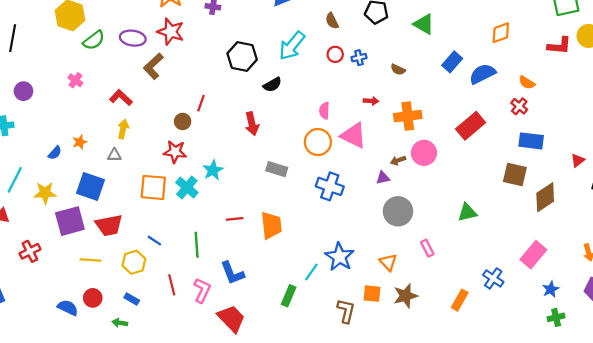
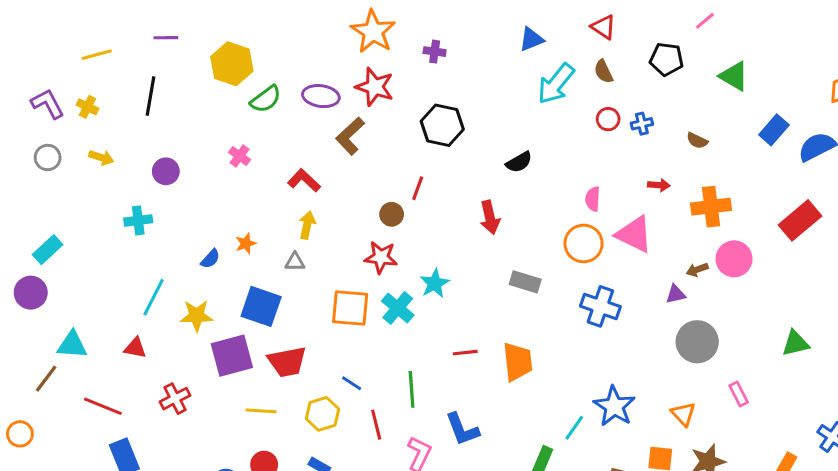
cyan arrow: (292, 46) -> (556, 84), moved
black hexagon: (242, 57) -> (442, 125), moved
red line: (172, 285) -> (376, 425), moved

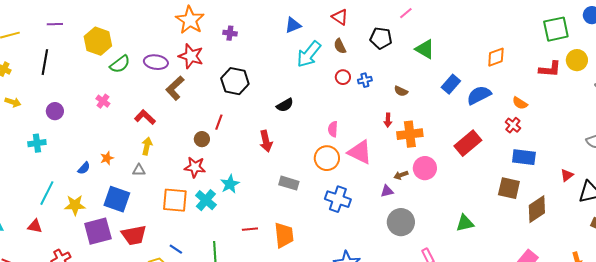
red arrow: (659, 185) -> (388, 120), moved, turned 88

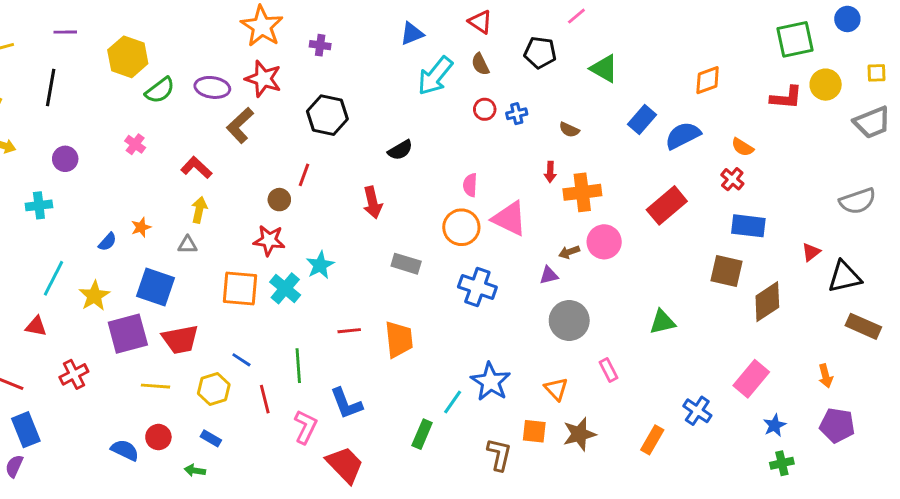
yellow star: (75, 205) -> (94, 296), turned -30

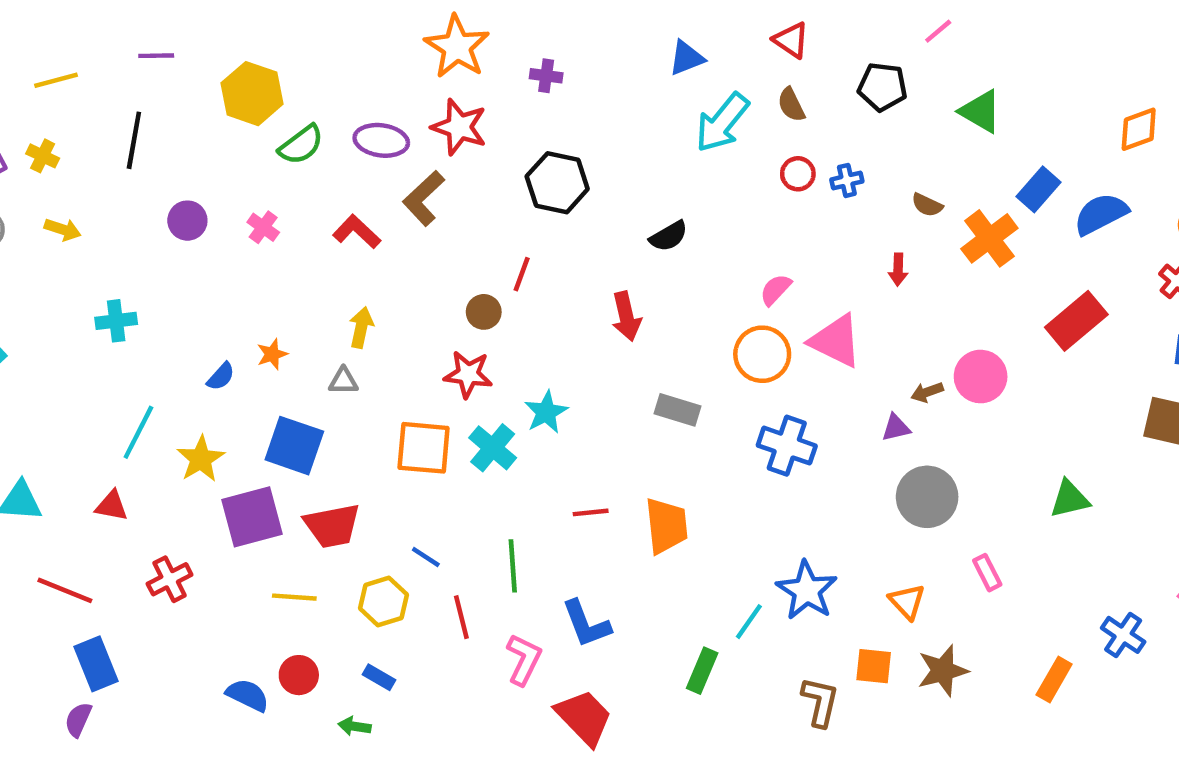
purple circle: (65, 159) -> (187, 221), moved
red L-shape: (196, 168) -> (357, 232), moved
pink semicircle: (470, 185) -> (776, 290), turned 40
orange cross: (582, 192) -> (989, 238), moved, turned -30

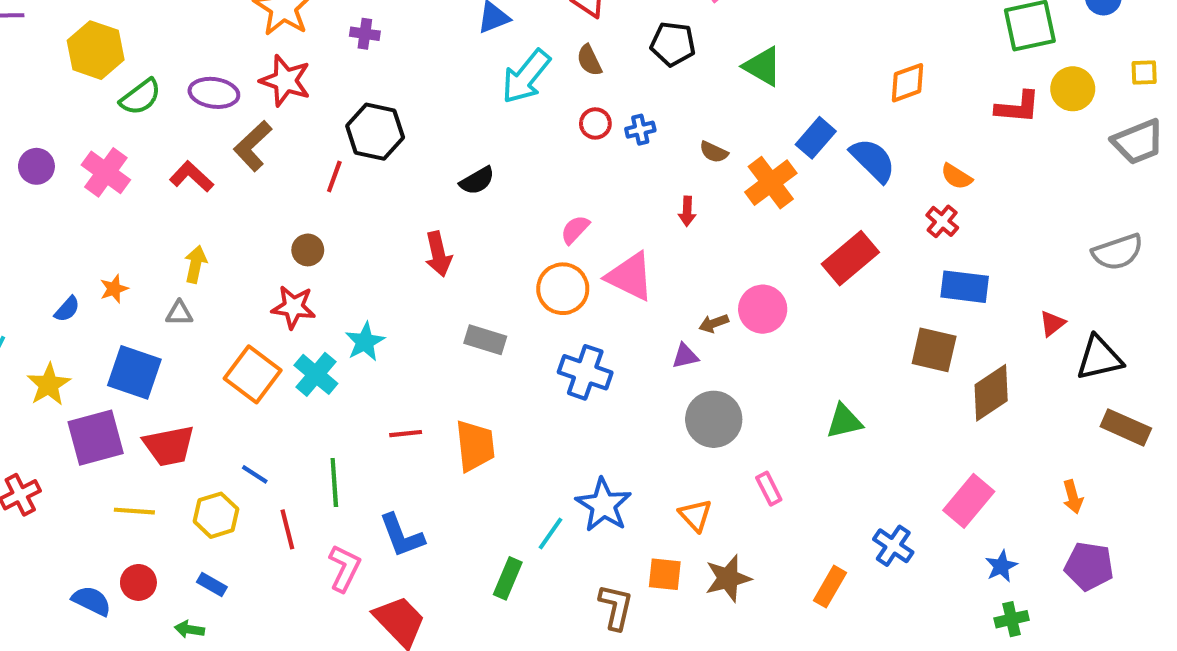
blue semicircle: (1101, 214) -> (873, 160), turned 72
pink cross: (263, 227) -> (106, 172), size x1.6
red line: (522, 274) -> (334, 177), moved
orange square: (424, 448) -> (253, 374), turned 32

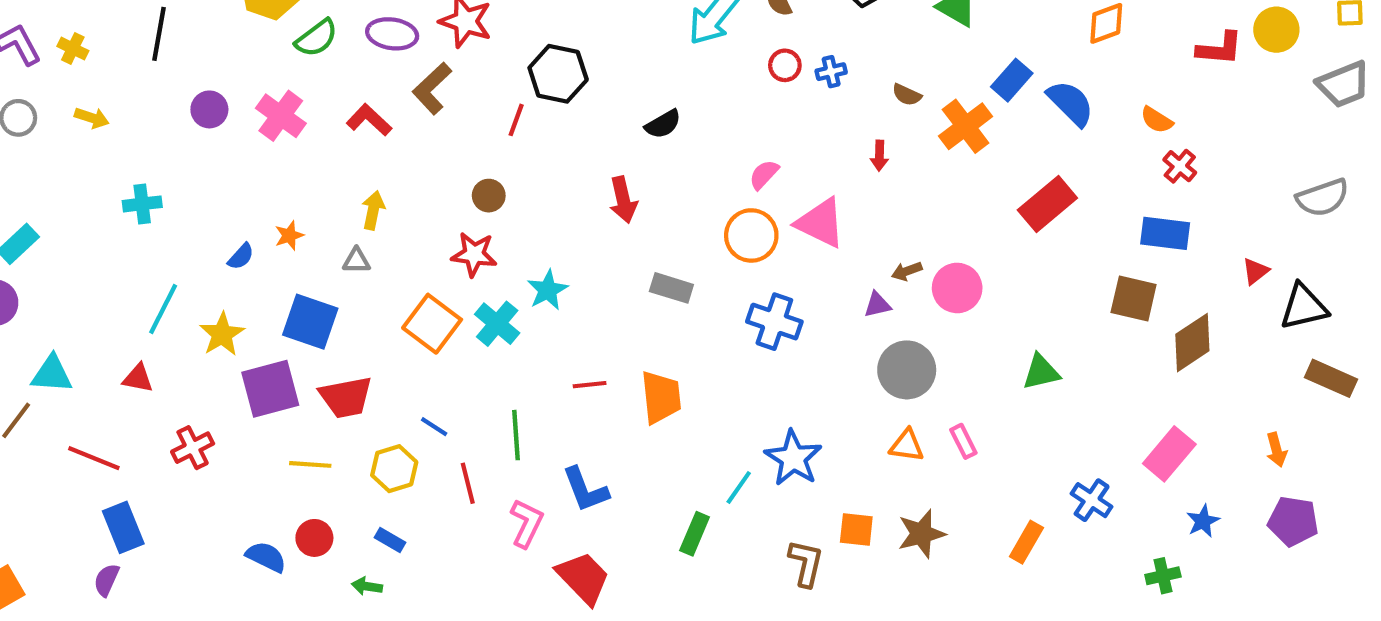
red cross: (942, 221) -> (1180, 166), moved
pink circle: (763, 309) -> (957, 288), moved
orange triangle: (695, 515) -> (907, 446), moved, turned -39
green cross: (1012, 619) -> (1163, 576), moved

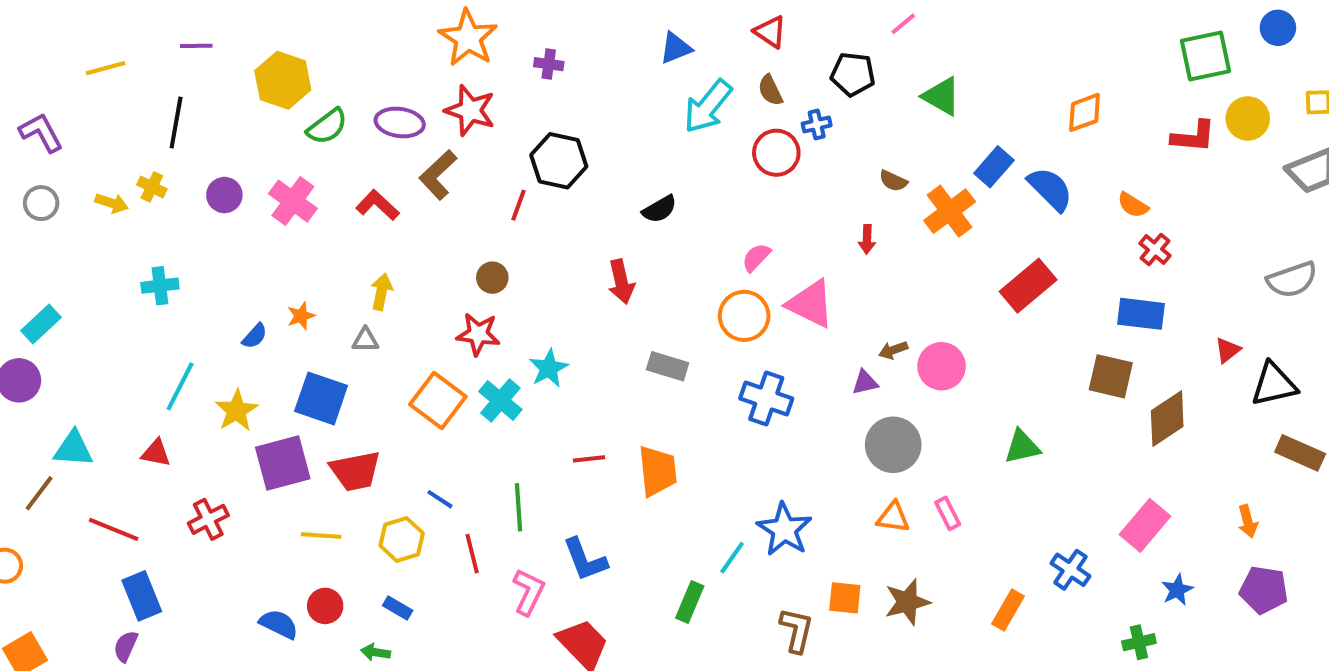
yellow cross: (73, 49) -> (152, 187), moved
red circle: (785, 65) -> (776, 153), size x1.5
blue cross: (831, 72) -> (817, 125), moved

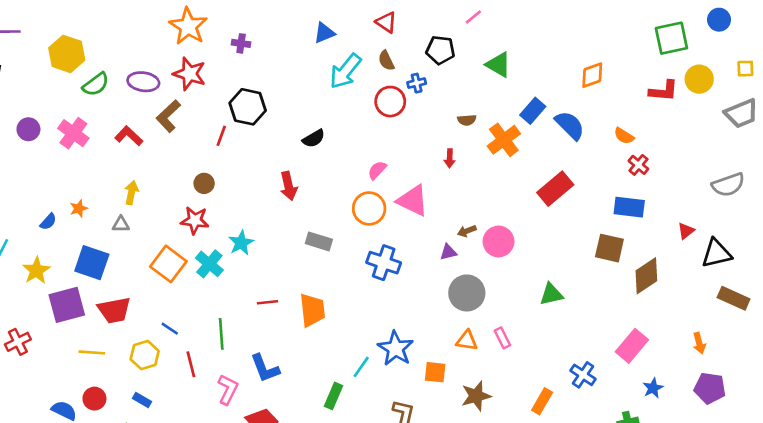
brown semicircle: (893, 181) -> (467, 120), turned -30
orange square: (845, 598) -> (435, 372), moved

